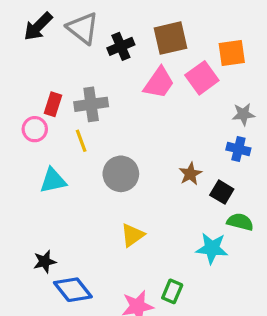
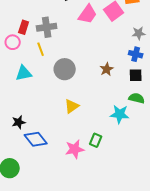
black square: (222, 192) -> (136, 75), moved, turned -32

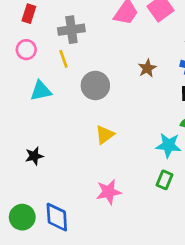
red rectangle: (24, 27) -> (29, 14), moved
brown star: (107, 69) -> (147, 68), moved
blue diamond: (36, 139) -> (57, 217), moved, turned 35
green rectangle: (96, 140) -> (164, 180), moved

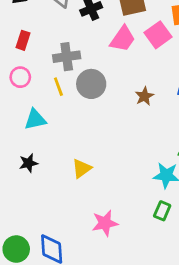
gray circle: (95, 86) -> (91, 84), moved
yellow triangle: (105, 135) -> (82, 169), moved
black star: (34, 156) -> (28, 163), moved

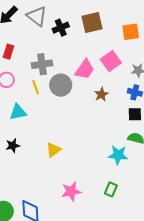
pink square: (158, 35) -> (111, 61), moved
pink trapezoid: (123, 39) -> (85, 69), moved
green rectangle: (162, 211) -> (111, 189), moved

